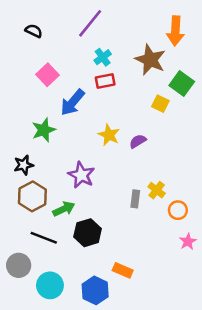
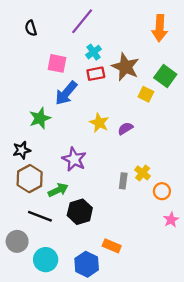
black semicircle: (34, 31) -> (31, 28), turned -133
brown star: (150, 60) -> (125, 67), moved
pink square: (47, 75) -> (57, 63), moved, turned -36

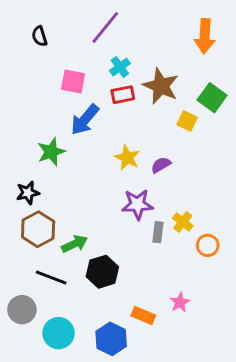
purple star: (74, 159) -> (137, 204), moved, turned -30
pink star: (171, 220) -> (180, 302), moved

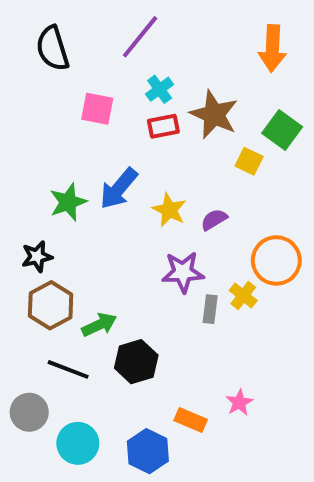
black semicircle: (39, 36) -> (53, 48), size x1.6
blue arrow: (85, 120) -> (119, 188), moved
orange circle: (208, 245) -> (276, 260), moved, size x1.6

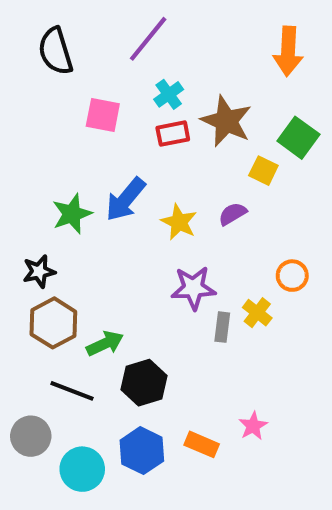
purple semicircle: (214, 220) -> (233, 214), moved
orange circle: (276, 260) -> (292, 276), size x0.6
blue hexagon: (148, 451) -> (142, 451), moved

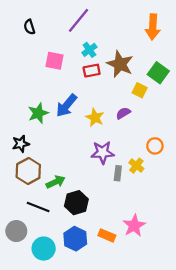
black semicircle: (55, 51) -> (29, 27), size x0.6
pink star: (253, 426) -> (134, 226), size x1.5

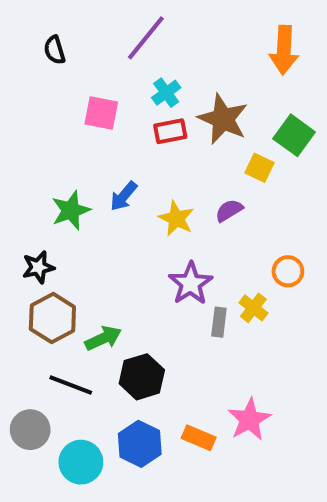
blue arrow: (67, 106) -> (124, 196), size x0.7
purple star: (103, 152) -> (191, 283), turned -30

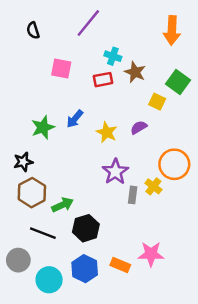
cyan cross: (166, 93) -> (113, 56), moved, turned -35
brown star: (223, 119) -> (135, 72), size x0.7
orange circle: (288, 271) -> (174, 164), size x1.6
pink star: (249, 419) -> (151, 254), turned 30

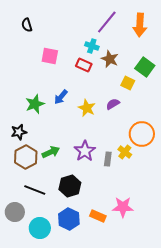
purple line: (88, 23) -> (107, 22), moved
red rectangle: (103, 80) -> (84, 65), turned 35
purple star: (115, 172) -> (85, 151), moved
green arrow: (63, 205) -> (51, 152), moved

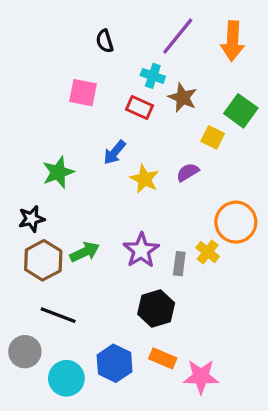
black semicircle: (27, 25) -> (105, 41), moved
blue arrow: (61, 97) -> (115, 152), moved
black hexagon: (70, 186) -> (156, 308), moved
pink star: (123, 207) -> (201, 377), moved

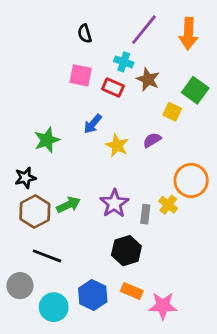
pink square: (83, 93) -> (81, 75), moved

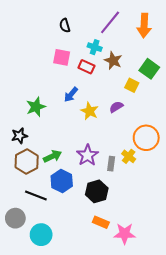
blue hexagon: (93, 295) -> (62, 181), moved

